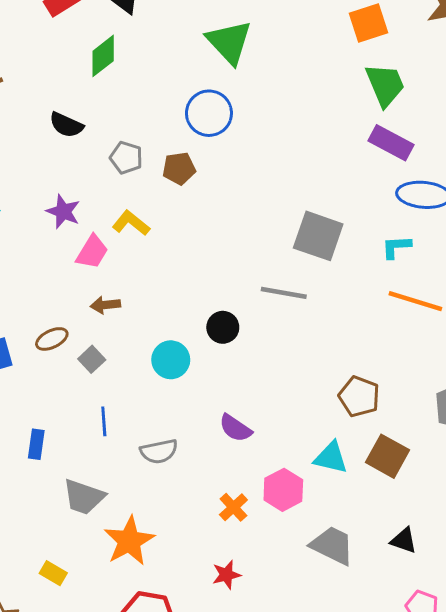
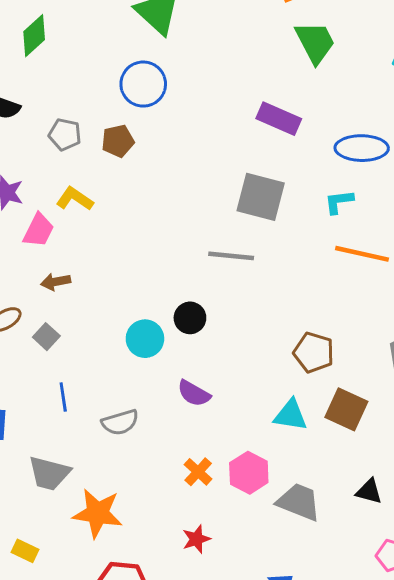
purple rectangle: (391, 143) -> (279, 119), moved
black circle: (223, 327) -> (190, 318), moved
cyan circle: (171, 360) -> (145, 339), moved
pink hexagon: (283, 490) -> (249, 473), moved
orange star: (129, 541) -> (98, 513), turned -30

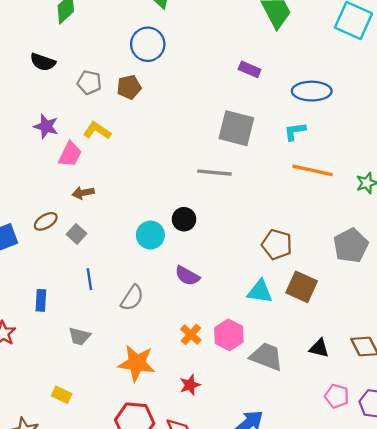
purple rectangle: (279, 119) -> (250, 69), size x0.7
gray semicircle: (120, 422) -> (132, 298), turned -40
gray trapezoid: (49, 473) -> (79, 336), size x0.7
orange star: (98, 513) -> (137, 363), moved

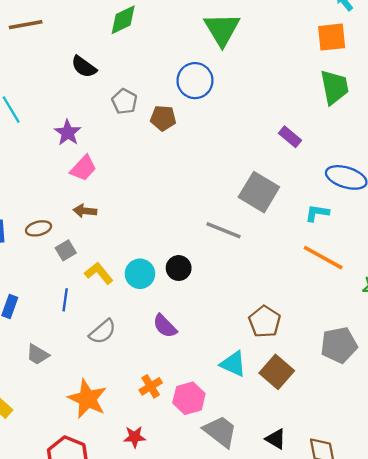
yellow L-shape: (97, 131) -> (99, 273), moved

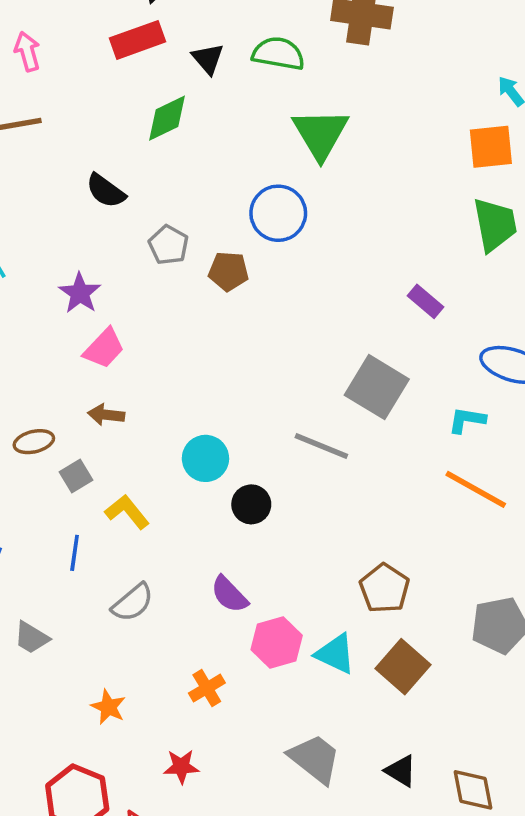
cyan circle: (140, 274) -> (205, 458), moved
pink hexagon: (189, 398) -> (277, 642), moved
orange star: (87, 399) -> (108, 707), size x0.6

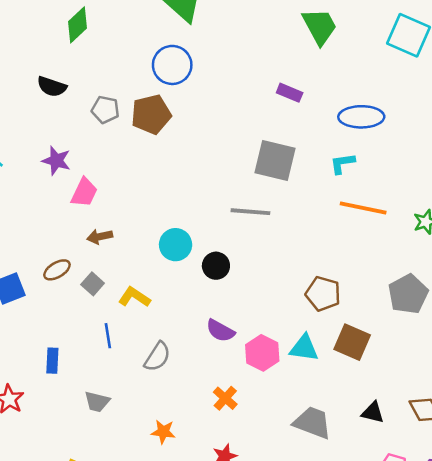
brown pentagon: (228, 271) -> (151, 114), size x1.4

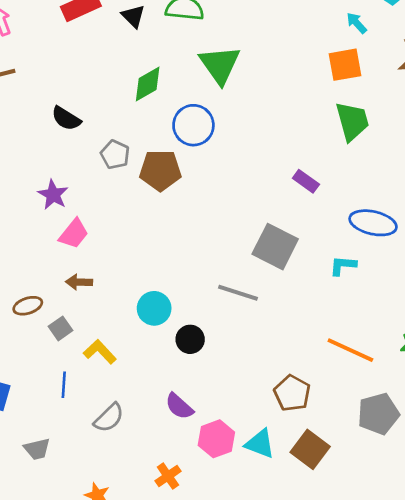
green diamond: (77, 25) -> (148, 84), moved
orange line: (363, 208) -> (350, 350), moved
gray trapezoid: (97, 402) -> (37, 449), turned -40

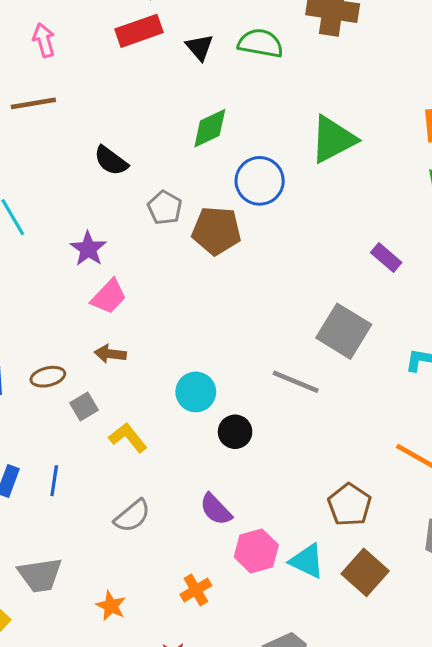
green triangle: (220, 65) -> (333, 139), moved, turned 33
blue line: (64, 385) -> (54, 481), moved
gray trapezoid: (37, 449) -> (40, 575), moved, size x1.4

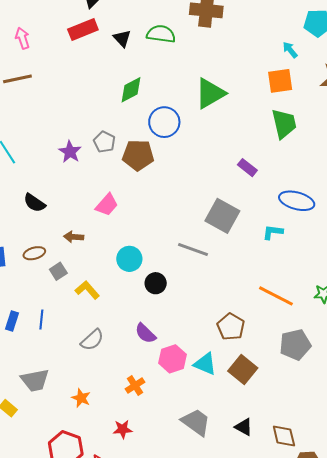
black semicircle: (111, 161) -> (34, 203), moved
purple star: (88, 249) -> (70, 152), moved
pink trapezoid: (109, 297) -> (107, 205), moved

